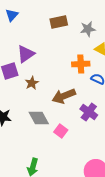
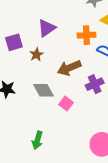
purple triangle: (26, 54) -> (47, 28), moved
purple cross: (89, 112) -> (95, 84), turned 30

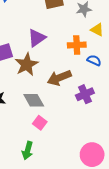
brown star: (36, 55) -> (27, 64), size x1.6
pink square: (66, 104) -> (40, 123), moved

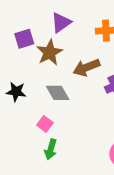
pink square: (40, 123) -> (45, 124), moved

